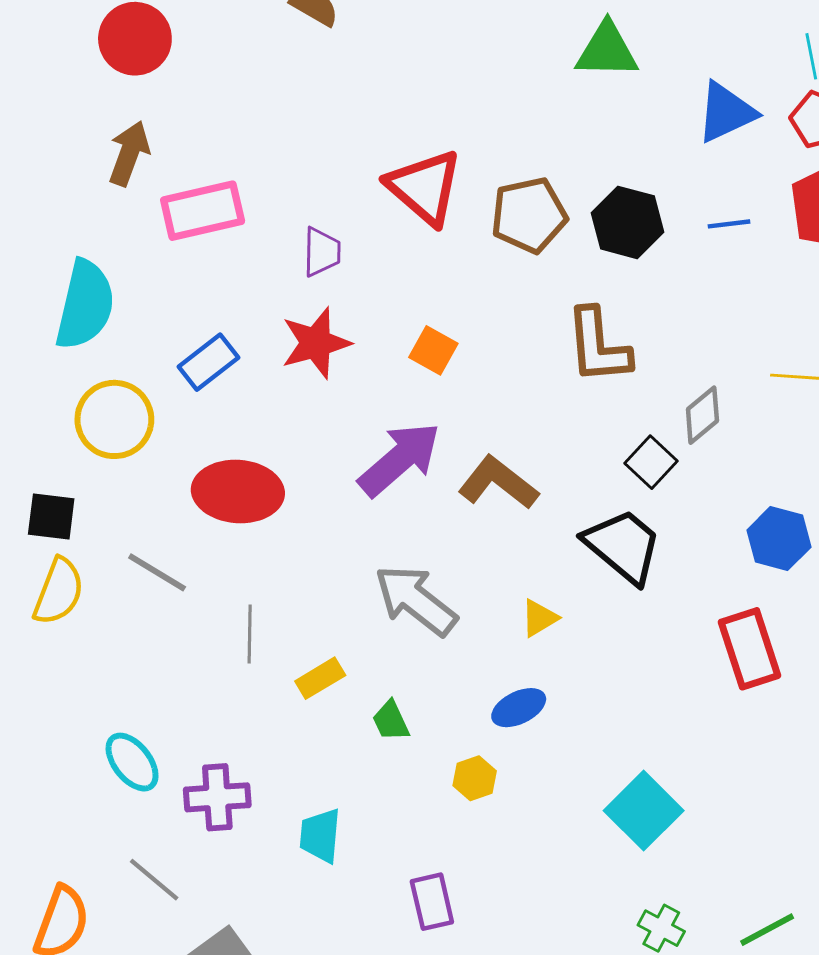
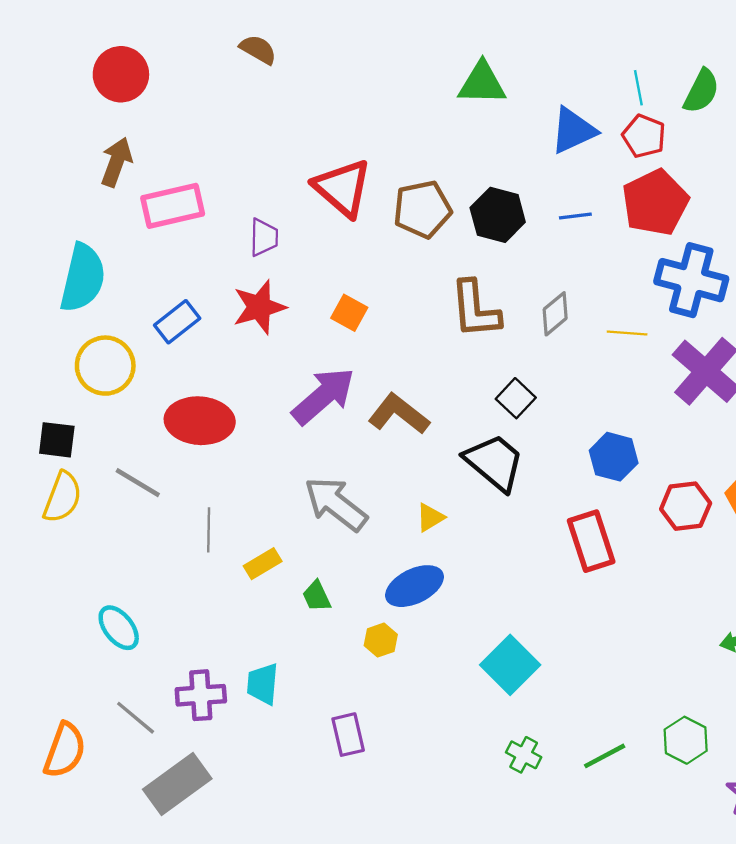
gray diamond: (702, 415) -> (555, 314), moved
blue ellipse: (519, 708) -> (415, 586), size x1.4
purple cross: (217, 797) -> (201, 695), moved

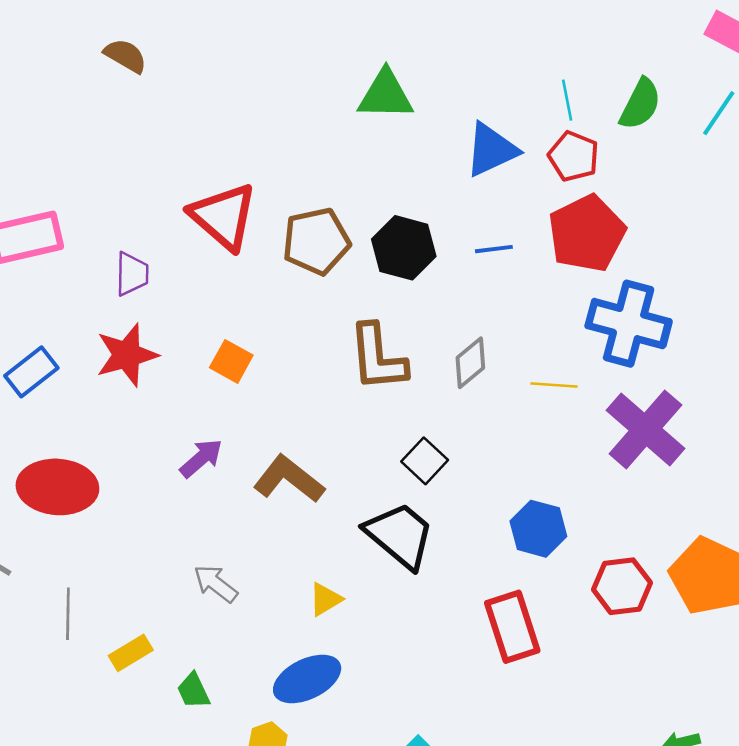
purple arrow: (323, 396) -> (201, 458), size x0.6
gray arrow: (336, 504) -> (216, 584), size x0.6

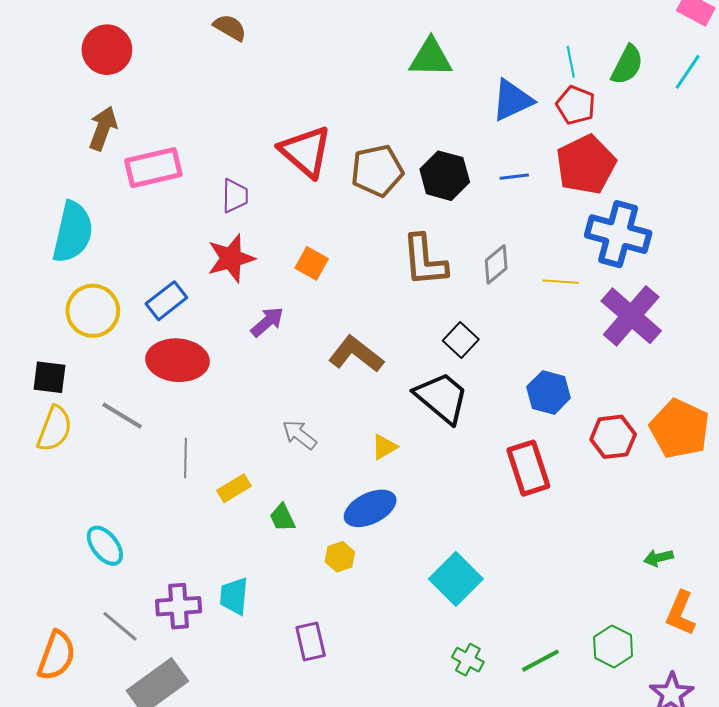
blue rectangle: (31, 372) -> (166, 301), moved
purple arrow: (201, 458) -> (267, 322), moved

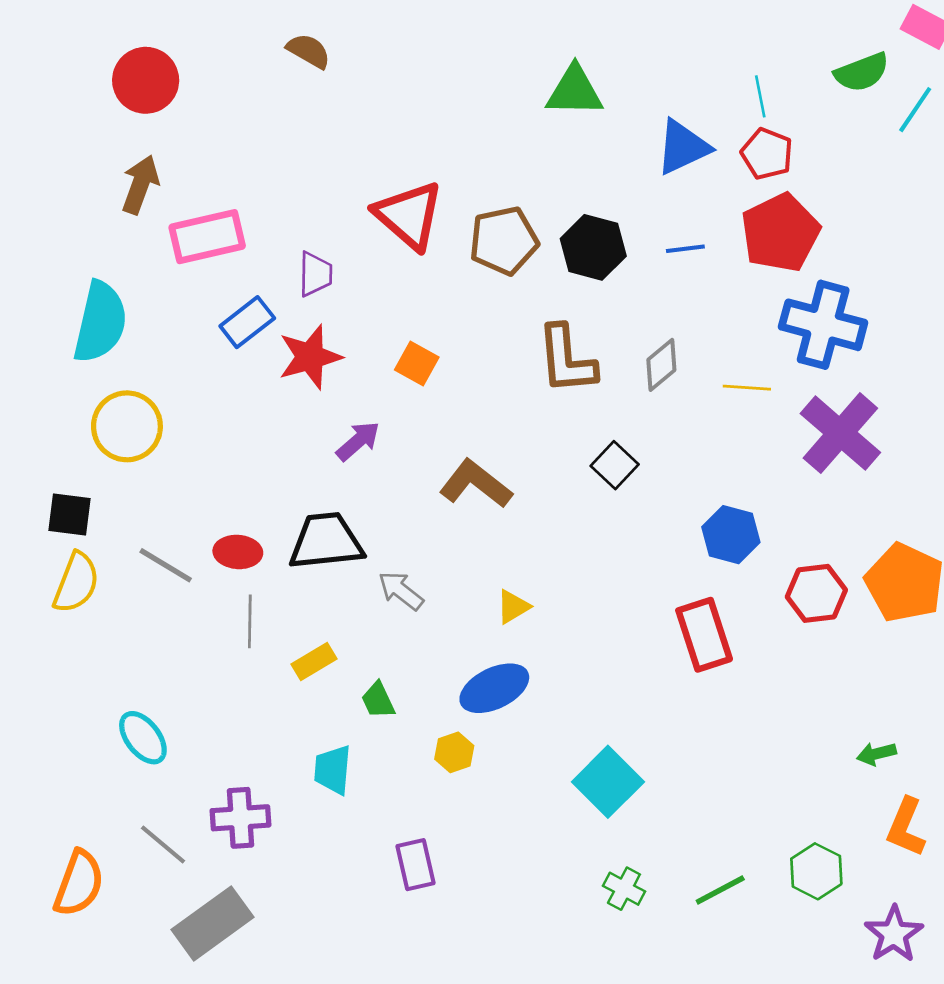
green semicircle: (627, 65) -> (862, 72), moved, turned 42
blue rectangle: (166, 301) -> (247, 322), moved
red ellipse: (178, 360) -> (238, 552), moved, size x0.6
black trapezoid: (442, 397) -> (326, 541), moved, turned -46
cyan trapezoid: (234, 596) -> (333, 770), moved

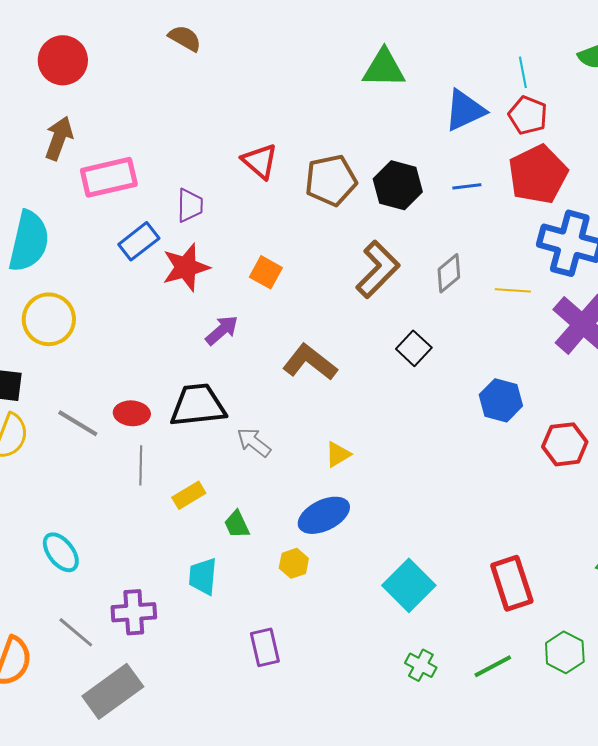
red triangle: (409, 215) -> (260, 161), size x0.7
brown L-shape: (567, 360) -> (378, 269), turned -130
red rectangle: (704, 635) -> (512, 583), moved

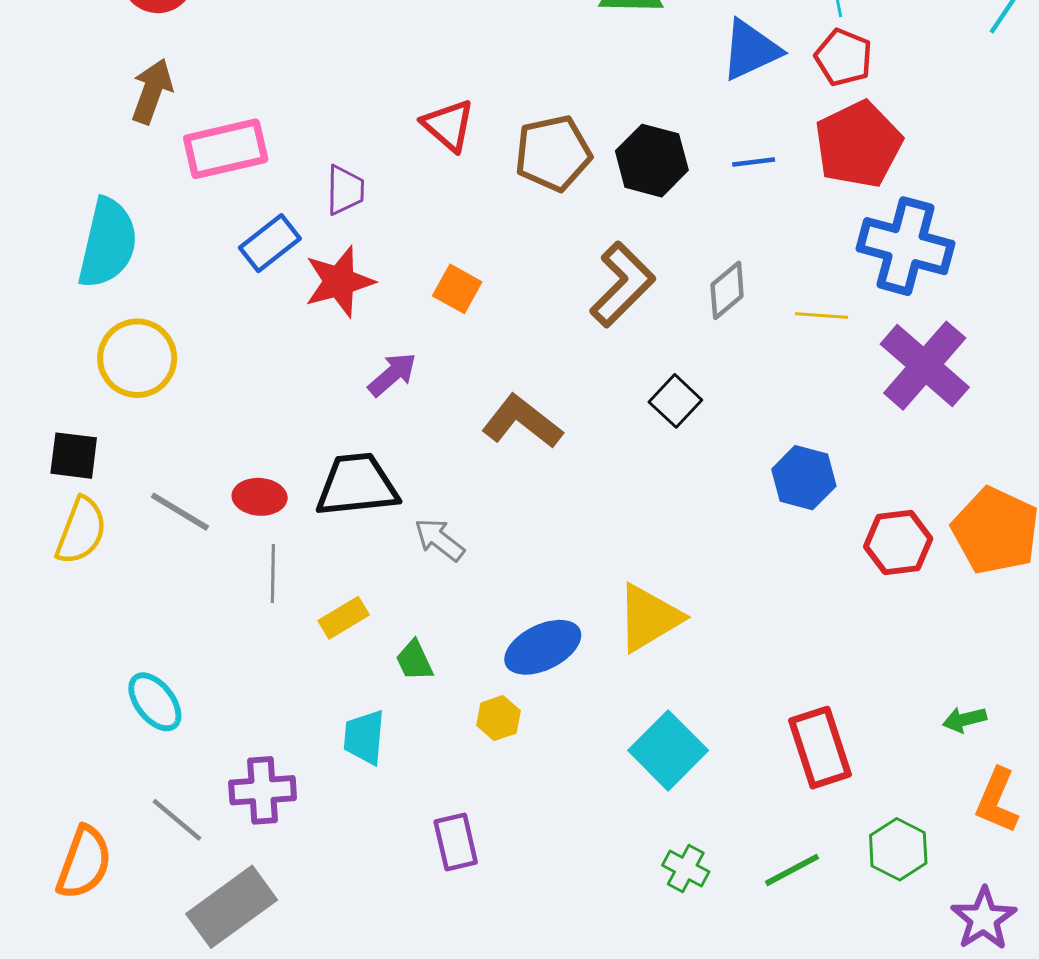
yellow triangle: (338, 454) -> (649, 618), moved, size x1.8

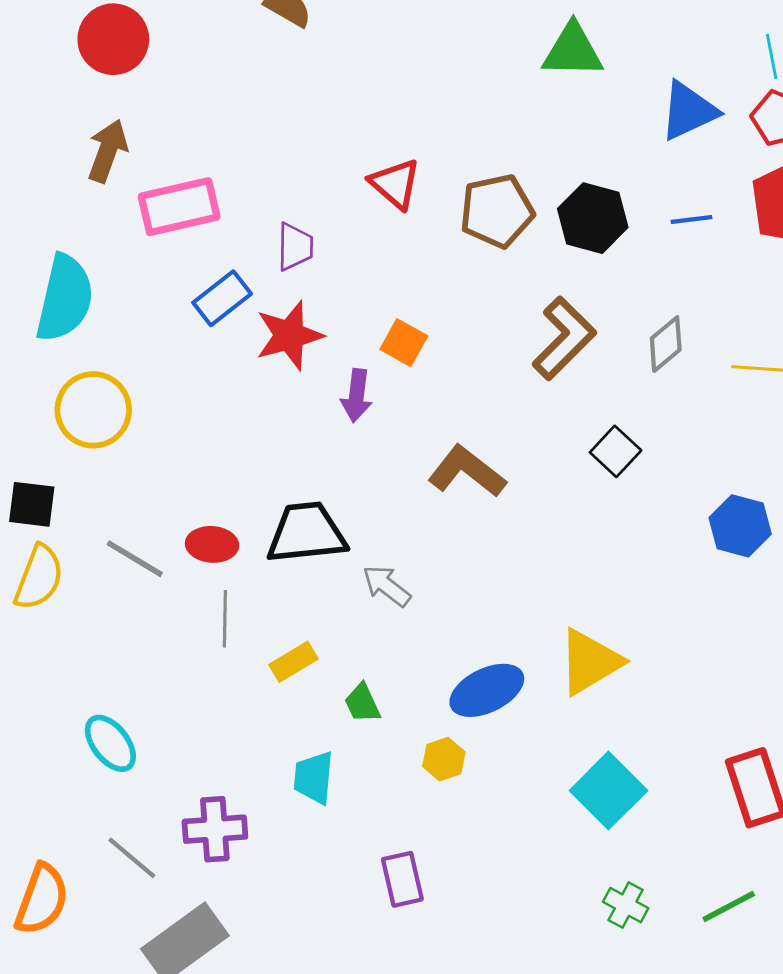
purple arrow: (392, 374) -> (357, 396), moved, turned 138

